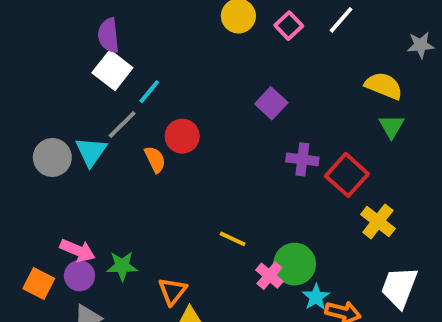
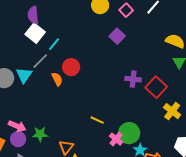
purple square: (271, 103) -> (117, 36), moved

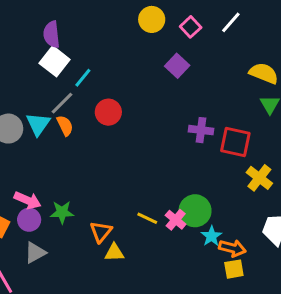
orange semicircle: (57, 79) -> (65, 126), moved
red square: (156, 87) -> (235, 142), turned -30
yellow line: (97, 120) -> (147, 218), moved

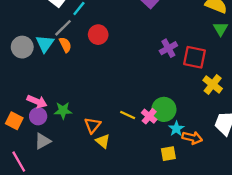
purple cross: (201, 130) -> (168, 48), turned -36
yellow triangle: (114, 253) -> (103, 141), turned 42
yellow square: (234, 269) -> (168, 154), moved

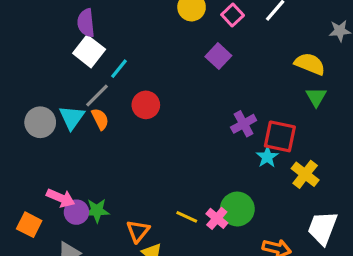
purple circle: (38, 116) -> (76, 212), moved
cyan star: (176, 129) -> (267, 157), moved

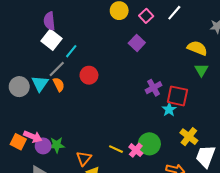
yellow cross: (305, 174) -> (189, 137), moved
orange square: (29, 225) -> (18, 142), moved

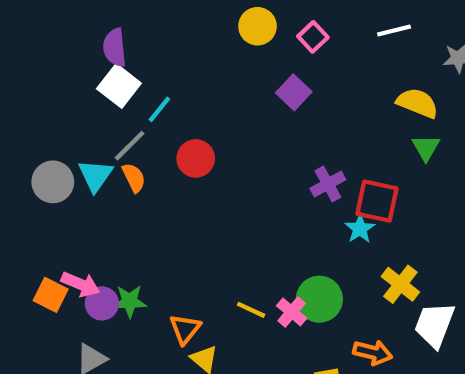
white line: (174, 13) -> (394, 30), moved, turned 35

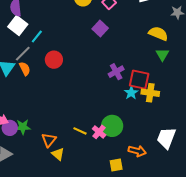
yellow cross: (400, 284) -> (150, 93), moved, turned -30

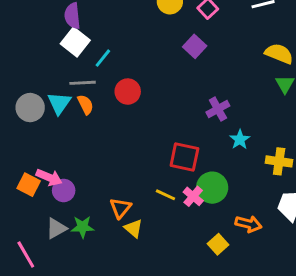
gray line: (23, 54) -> (83, 83), turned 42
red square: (139, 80) -> (184, 157), moved
yellow cross: (150, 93) -> (279, 161), moved
green star: (23, 127) -> (83, 227), moved
yellow square: (116, 165) -> (218, 244), turned -32

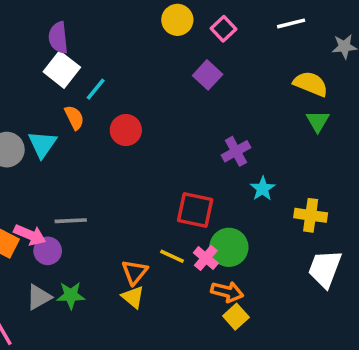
gray line: (83, 83) -> (71, 221), moved
orange semicircle: (85, 105) -> (74, 118), moved
orange triangle: (120, 208) -> (135, 272), moved
orange arrow: (249, 224) -> (227, 292), moved

